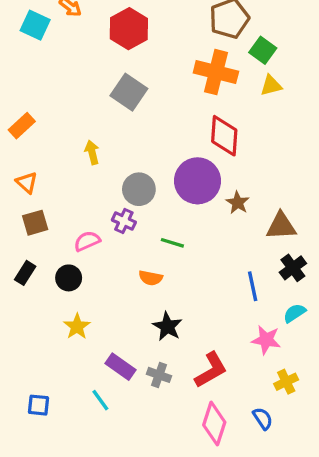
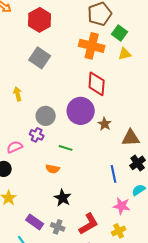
yellow cross: (286, 382) -> (119, 231), moved

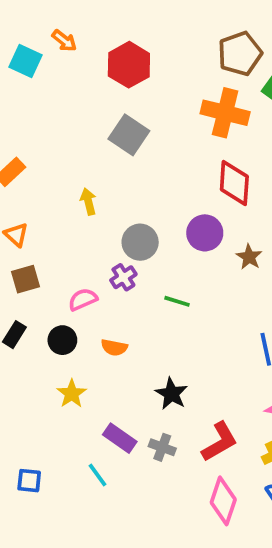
purple circle: (81, 111) -> (205, 233), size x0.7
purple cross: (37, 135) -> (123, 277), turned 32
orange semicircle: (53, 169) -> (114, 347), moved

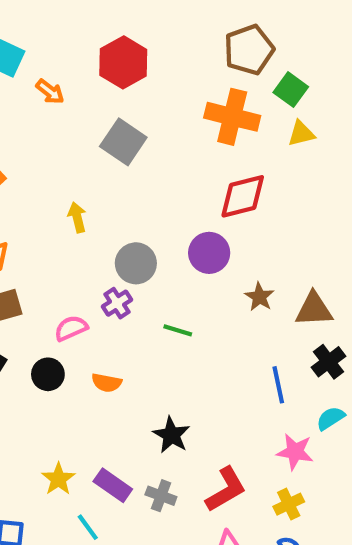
orange arrow: (64, 41) -> (50, 92), moved
red diamond: (234, 183) -> (243, 196), turned 72
brown star: (249, 257) -> (259, 297), moved
yellow star: (72, 394) -> (58, 479), moved

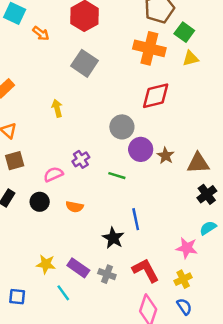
purple circle: (209, 253) -> (141, 149), moved
gray circle: (136, 263) -> (122, 127), moved
blue line: (278, 385) -> (136, 219), moved
yellow star: (58, 479) -> (46, 264), turned -30
red L-shape: (226, 489) -> (146, 270), turned -88

